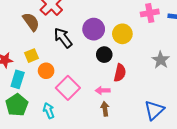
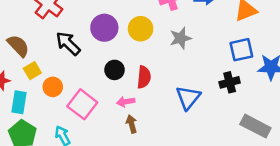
brown semicircle: (31, 22) -> (18, 46), moved
black circle: (104, 55) -> (115, 70), moved
gray star: (161, 60) -> (181, 38), moved, turned 30
blue triangle: (154, 110) -> (188, 98), moved

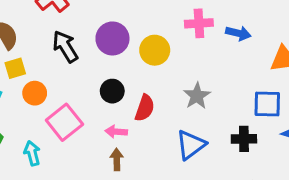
gray star: (181, 38) -> (197, 96), moved, turned -30

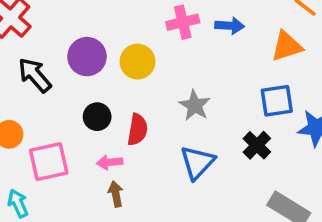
pink square: (64, 122) -> (49, 162), turned 36
black cross: (244, 139) -> (257, 145), turned -35

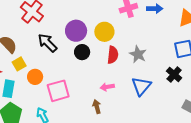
black circle: (97, 117) -> (82, 52), moved
red semicircle: (138, 130) -> (113, 55), moved
pink arrow: (110, 162) -> (107, 87), moved

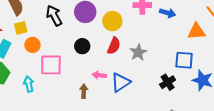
black circle: (82, 52) -> (82, 46), moved
blue triangle: (141, 86) -> (121, 82), moved

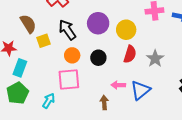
yellow square: (21, 28) -> (44, 41), moved
orange circle: (32, 45) -> (72, 55), moved
cyan arrow: (29, 84) -> (49, 101), turned 49

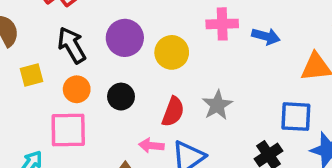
yellow square: (44, 41) -> (32, 75), moved
red semicircle: (130, 54) -> (173, 112), moved

